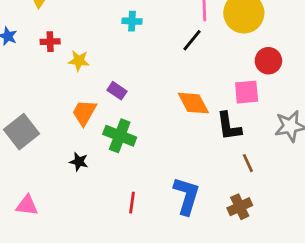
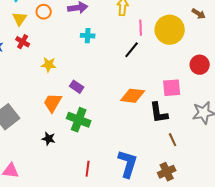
red cross: (50, 42) -> (23, 42), moved, turned 32
red circle: (268, 61) -> (200, 65), moved
orange diamond: (193, 103) -> (133, 96), turned -55

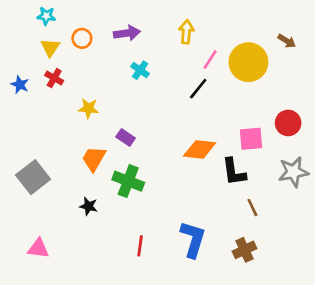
pink line: (141, 28) -> (210, 60), turned 35
cyan cross: (88, 36) -> (140, 70), turned 32
red circle: (200, 65) -> (288, 123), moved

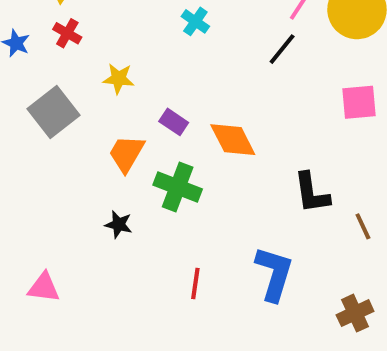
pink square: (251, 139) -> (359, 102), moved
orange diamond: (200, 149) -> (233, 140), moved, turned 56
black L-shape: (234, 172) -> (312, 193), moved
gray square: (33, 177) -> (54, 112), moved
brown cross: (244, 250) -> (355, 313), moved

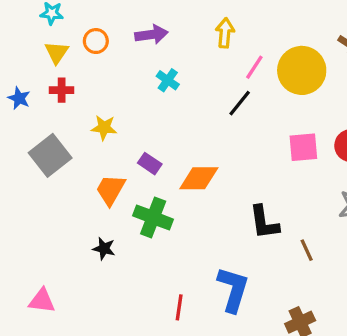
red cross: (67, 33) -> (62, 90), turned -30
orange diamond: (233, 140) -> (199, 178), turned -63
red line: (195, 284) -> (179, 307), moved

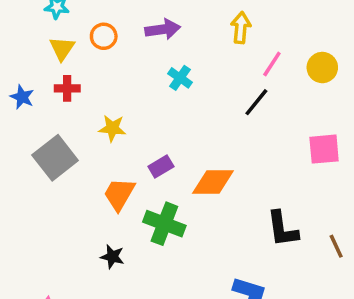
yellow circle: (302, 70) -> (322, 68), size x0.6
purple rectangle: (150, 164) -> (161, 166), turned -65
brown line: (307, 250) -> (336, 246), moved

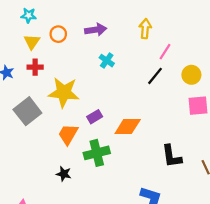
yellow circle: (322, 68) -> (191, 75), moved
yellow star: (112, 128) -> (64, 92), size x1.8
green cross: (164, 224) -> (97, 153), turned -35

